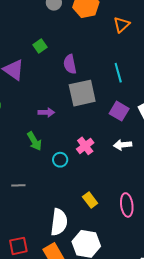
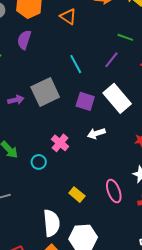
orange triangle: (122, 25) -> (68, 17), turned -30
purple semicircle: (70, 64) -> (24, 40), moved, turned 42
purple arrow: (46, 112) -> (16, 100), moved

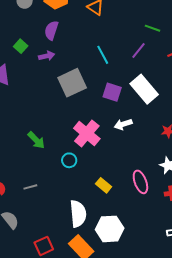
purple arrow: (16, 100) -> (47, 56), moved
pink cross: (60, 143) -> (87, 134), size x1.5
cyan circle: (39, 162) -> (69, 160), moved

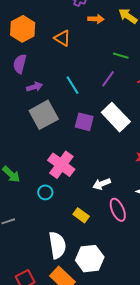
purple arrow: (47, 56) -> (34, 87), moved
white arrow: (123, 124) -> (102, 184), moved

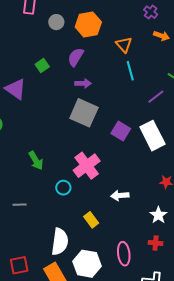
cyan line: (73, 85) -> (130, 71), moved
gray square: (44, 115) -> (84, 113), turned 36
pink ellipse: (118, 210) -> (124, 254), moved

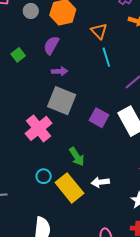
green arrow: (36, 161) -> (77, 157), moved
pink cross: (87, 166) -> (39, 128), moved
yellow rectangle: (91, 220) -> (69, 188), moved, size x1.8

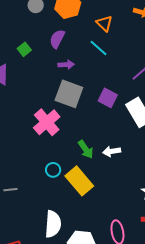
cyan line: (106, 57) -> (99, 48), moved, turned -30
purple square: (99, 118) -> (108, 98), moved
white arrow: (100, 182) -> (112, 151), moved

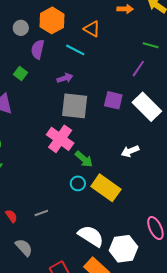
purple semicircle: (57, 39) -> (38, 49), moved
cyan line: (99, 48) -> (75, 50), moved
green arrow: (86, 149) -> (84, 159), moved
white semicircle: (53, 224) -> (91, 236), turned -48

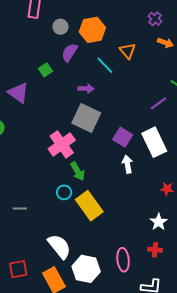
purple square: (113, 100) -> (123, 137), moved
white arrow: (130, 151) -> (127, 164), moved, turned 84

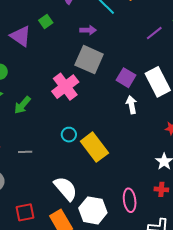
green square: (45, 70) -> (46, 21), moved
purple line: (159, 103) -> (154, 33), moved
green arrow: (78, 171) -> (22, 105), moved, turned 72

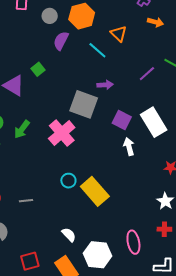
purple arrow: (88, 30) -> (105, 85), moved
green arrow: (22, 105) -> (22, 129), moved
white semicircle: (66, 189) -> (69, 235), size x0.6

